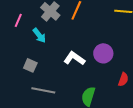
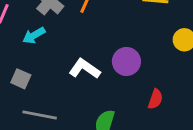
cyan arrow: (39, 35) -> (34, 35), turned 98

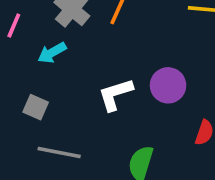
white L-shape: (84, 69) -> (115, 94), turned -52

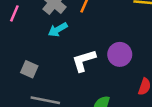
cyan arrow: (52, 53) -> (58, 30), moved

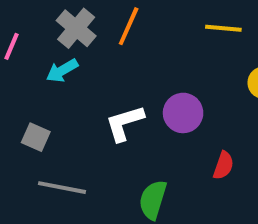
cyan arrow: (58, 30) -> (62, 71), moved

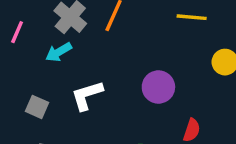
white L-shape: (125, 123) -> (87, 95), moved

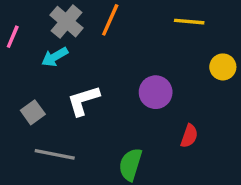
gray square: (37, 107) -> (33, 112), turned 30

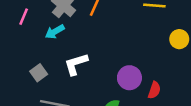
purple circle: (156, 92) -> (129, 78), moved

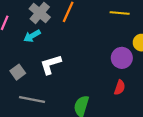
purple circle: (129, 78) -> (122, 58), moved

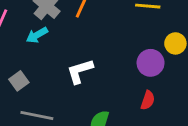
white L-shape: (51, 64) -> (80, 71), moved

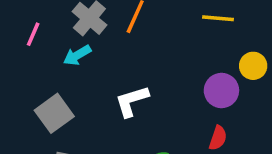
gray square: (19, 81) -> (54, 113), size x1.5

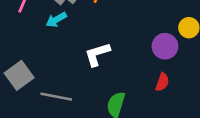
gray square: (54, 113) -> (19, 75), moved

